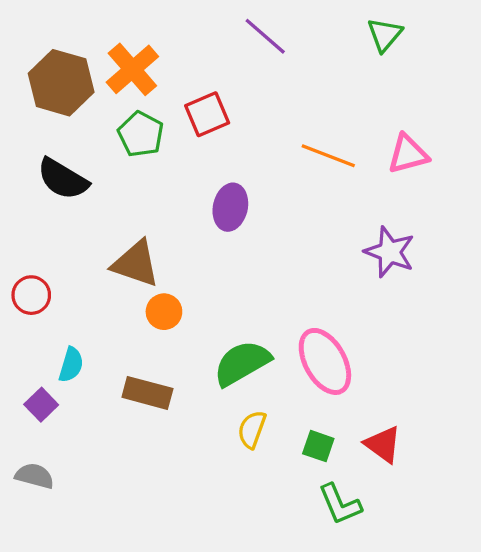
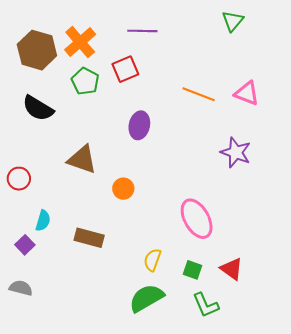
purple line: (265, 36) -> (142, 31), moved, turned -40
pink triangle: (408, 154) -> (247, 93), turned 36
orange circle: (164, 312) -> (123, 189), moved
green semicircle: (242, 363) -> (146, 298), moved

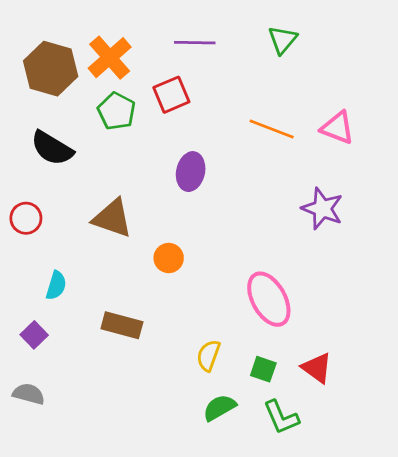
green triangle: (233, 21) -> (283, 40), moved
red circle: (19, 179) -> (26, 218), moved
cyan semicircle: (43, 221) -> (56, 285), moved
green semicircle: (146, 298) -> (219, 408), moved, size x0.7

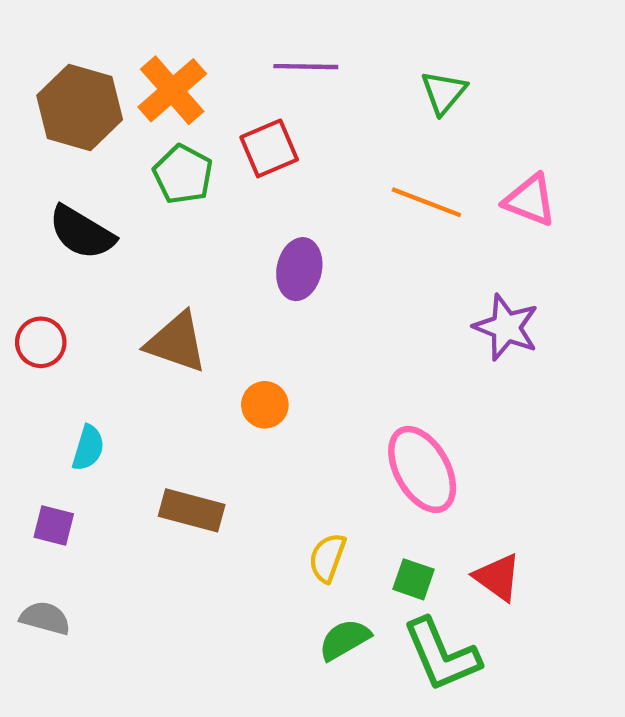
green triangle: (283, 40) -> (444, 92), moved
purple square: (34, 335) -> (54, 525), turned -32
green L-shape: (281, 417) -> (442, 655), size x1.4

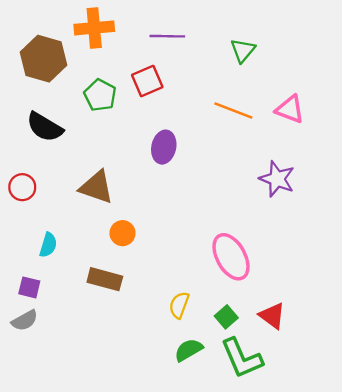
orange cross: (172, 90) -> (94, 28), moved, turned 36
orange circle: (265, 405) -> (123, 233), moved
green square: (413, 579) -> (226, 317), turned 30
gray semicircle: (45, 618) -> (25, 320), moved, turned 136

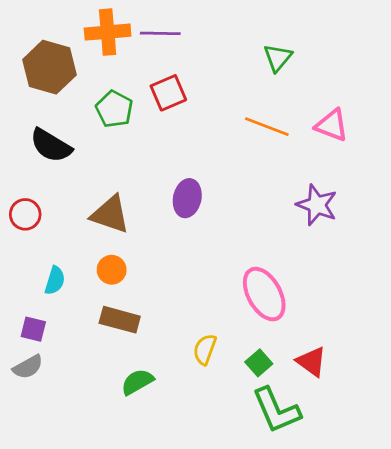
purple line: (167, 36) -> (160, 33), moved
purple ellipse: (164, 147) -> (187, 198), moved
orange circle: (123, 233) -> (112, 270), moved
green semicircle: (189, 350) -> (137, 382), moved

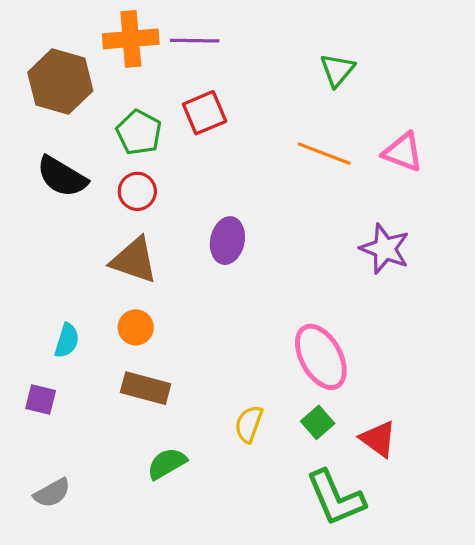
red circle: (25, 214) -> (137, 191), moved
green square: (259, 363) -> (318, 422), moved
gray semicircle: (28, 367) -> (52, 493), moved

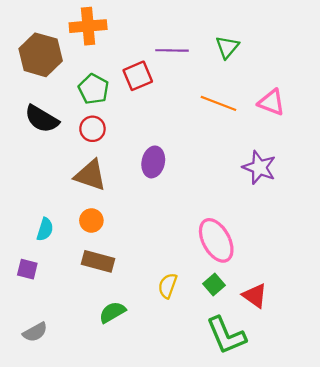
purple line: (195, 41) -> (172, 50), moved

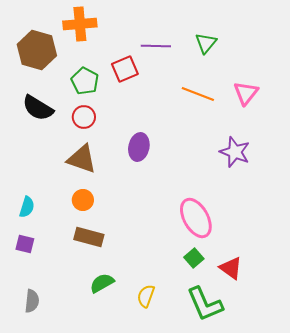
pink triangle: (271, 102) -> (246, 93), turned 48
cyan semicircle: (45, 229) -> (27, 207), moved
yellow semicircle: (168, 286) -> (146, 296), moved
gray semicircle: (35, 332) -> (32, 301), turned -55

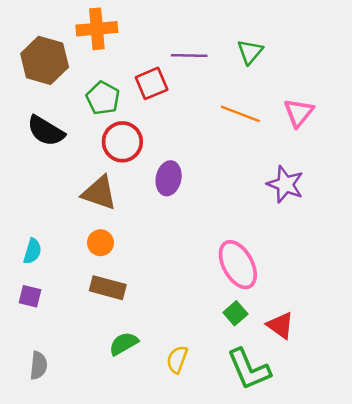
red circle: (84, 117) -> (122, 142), moved, size x1.4

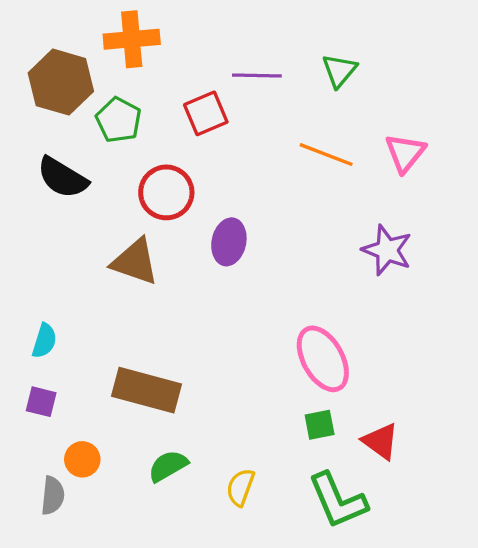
green pentagon: (103, 98) -> (119, 120), moved
orange circle: (100, 243) -> (82, 459), moved
brown rectangle: (108, 288) -> (147, 390), size x1.4
green square: (235, 313) -> (320, 425), turned 30

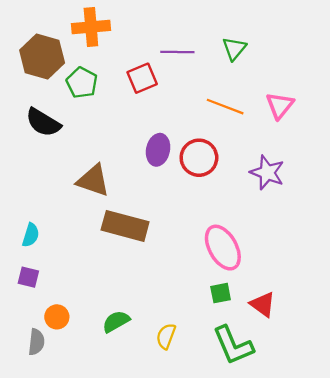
red circle: (166, 192) -> (199, 158), moved
purple ellipse: (229, 242) -> (158, 150), moved
brown rectangle: (147, 390) -> (125, 226), moved

